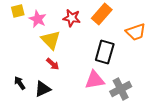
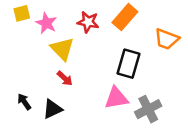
orange trapezoid: (136, 32) -> (167, 39), turned 40

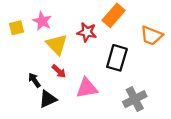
yellow square: (22, 13) -> (17, 28), moved
red star: (88, 22) -> (87, 32), moved
pink triangle: (116, 98) -> (87, 88), moved
black arrow: (24, 102) -> (34, 80), moved

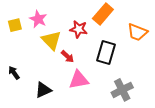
red arrow: (59, 71) -> (68, 57), moved
black arrow: (34, 80) -> (14, 73), moved

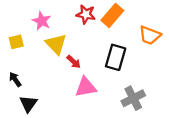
yellow square: (15, 25) -> (16, 42), moved
red star: (79, 29) -> (86, 14), moved
black triangle: (43, 90) -> (28, 104), moved, turned -30

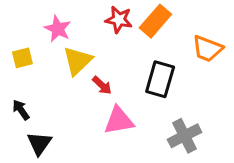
yellow triangle: (56, 44) -> (78, 61), turned 30

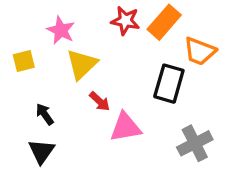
orange trapezoid: (207, 49) -> (200, 51), moved
red arrow: (102, 85) -> (100, 101), moved
black arrow: (21, 110) -> (45, 114), moved

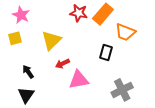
pink star: (61, 30) -> (21, 15), moved
black rectangle: (169, 84) -> (106, 52), size x0.7
red arrow: (100, 101) -> (62, 64), turned 112

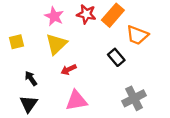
pink star: (21, 15) -> (54, 16), moved
black rectangle: (106, 52) -> (116, 57), turned -56
pink triangle: (79, 80) -> (76, 101), moved

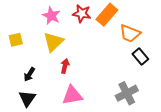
black rectangle: (116, 57) -> (140, 57), moved
red arrow: (69, 70) -> (65, 66), turned 128
black arrow: (31, 78) -> (29, 74), turned -112

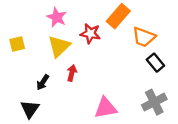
red star: (82, 14) -> (90, 34), moved
black arrow: (29, 74) -> (43, 82), moved
gray cross: (127, 93) -> (154, 102), moved
pink triangle: (72, 95) -> (105, 108), moved

